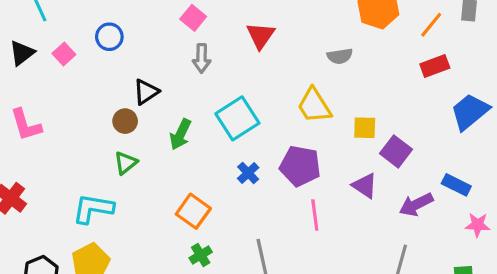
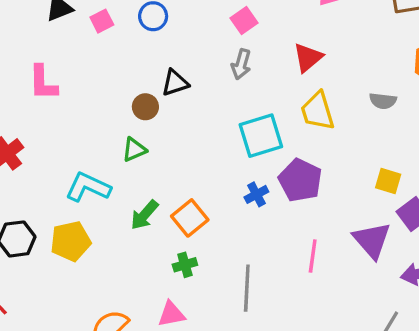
yellow trapezoid: (314, 106) -> (318, 111), moved
green arrow: (180, 134) -> (144, 215), moved
purple pentagon: (300, 166) -> (300, 180), moved
purple triangle: (365, 186) -> (372, 240), size x1.4

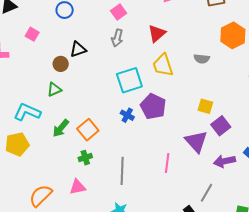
pink square: (102, 21) -> (32, 34), moved, turned -32
blue cross: (256, 194) -> (127, 115), turned -32
pink line: (313, 256) -> (167, 163), moved

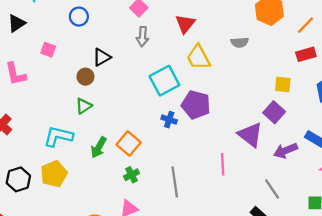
yellow square: (205, 106) -> (283, 85), moved
gray line: (207, 193) -> (272, 189), turned -54

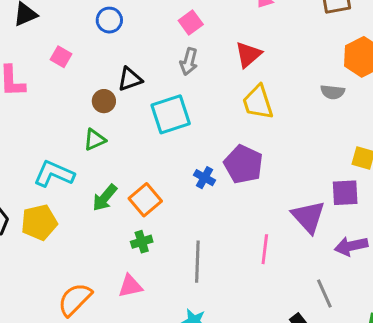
gray semicircle: (240, 42) -> (333, 92), moved
cyan square: (164, 81) -> (171, 114), moved
purple square: (274, 112) -> (345, 193), turned 35

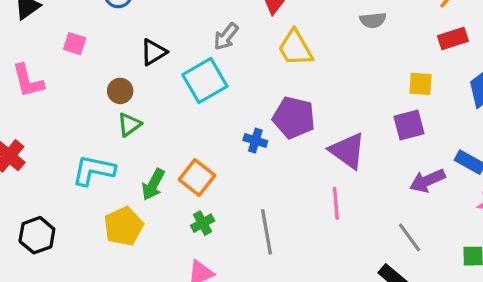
gray arrow: (189, 62) -> (226, 37), moved, turned 36
brown circle: (104, 101) -> (120, 91), moved
purple triangle: (308, 217) -> (348, 151), moved
yellow pentagon: (39, 222) -> (124, 226), moved

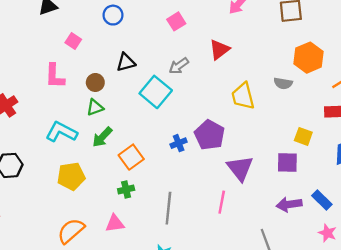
yellow trapezoid: (295, 48) -> (243, 96), moved
pink L-shape: (28, 81) -> (55, 76), moved
cyan square: (205, 81) -> (156, 92), turned -36
blue cross: (255, 141) -> (179, 143), turned 35
green arrow: (153, 185) -> (102, 137), moved

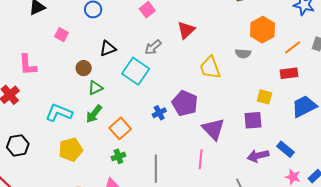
pink L-shape: (55, 76) -> (28, 65), moved
green triangle: (95, 107) -> (95, 88), moved

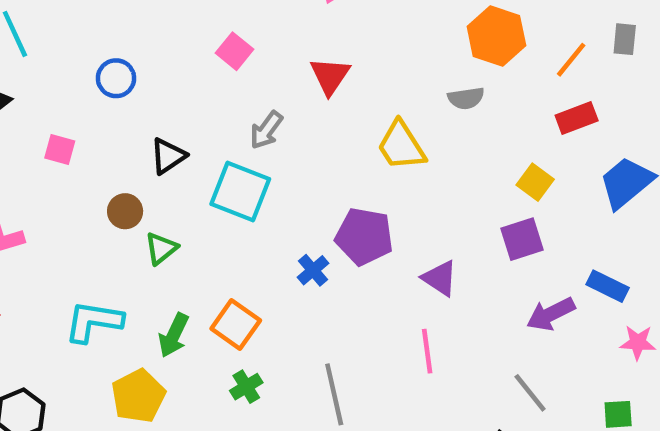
yellow square: (265, 97) -> (535, 182), turned 35
green arrow: (94, 114) -> (174, 335), moved
purple triangle: (213, 129) -> (440, 278), size x0.7

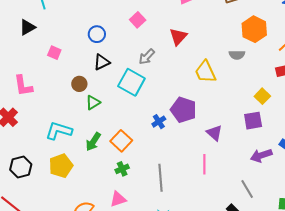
blue circle: (116, 78) -> (97, 34), moved
yellow pentagon: (138, 396) -> (61, 166), moved

